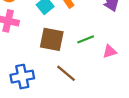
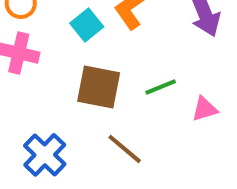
blue cross: (22, 77) -> (45, 155), turned -35

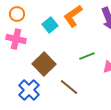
brown square: (99, 87) -> (44, 64), moved, turned 35

